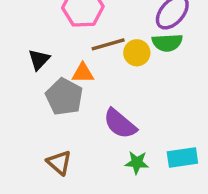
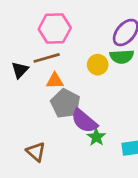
brown line: (108, 44) -> (47, 58), moved
gray pentagon: (64, 97) -> (65, 104), moved
green star: (137, 163) -> (96, 137), moved, turned 30

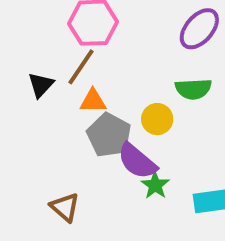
green semicircle: (122, 57) -> (193, 89), moved
brown line: (47, 58) -> (81, 67), turned -40
yellow circle: (98, 65) -> (157, 119), moved

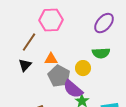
brown line: (81, 67) -> (29, 42), moved
black triangle: (41, 85) -> (25, 65), moved

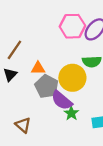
pink hexagon: (51, 20) -> (72, 26), moved
yellow circle: (83, 68) -> (72, 78), size x1.6

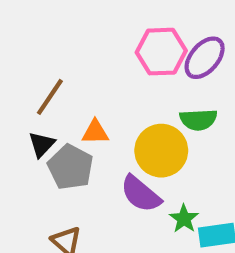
gray pentagon: (47, 86) -> (70, 167), moved
green star: (71, 113) -> (184, 219), moved

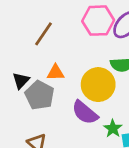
brown line: (50, 97) -> (44, 34), moved

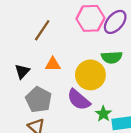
gray pentagon: (40, 95) -> (39, 100), moved

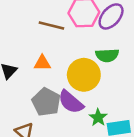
brown line: (42, 30) -> (51, 26), moved, turned 70
gray pentagon: (39, 100) -> (46, 102), moved

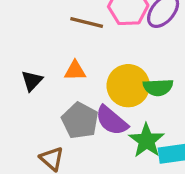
green semicircle: (107, 55) -> (158, 87), moved
green star: (98, 118) -> (146, 140), size x1.5

